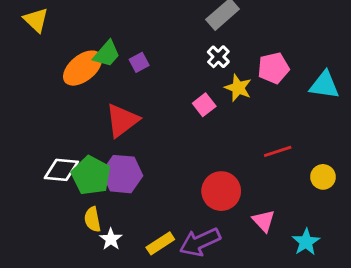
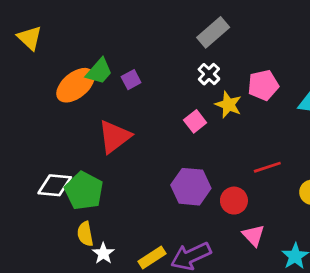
purple hexagon: (122, 174) -> (191, 187), moved
red circle: (221, 191) -> (234, 201), moved, size x0.7

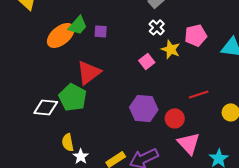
purple square: (131, 80) -> (101, 31), turned 32
green pentagon: (84, 191) -> (73, 97), moved
pink triangle: (253, 235) -> (189, 143), size x1.4

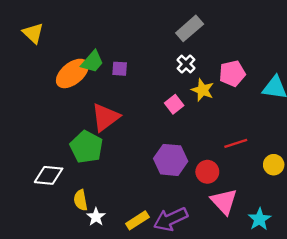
white diamond: (46, 107) -> (49, 175), moved

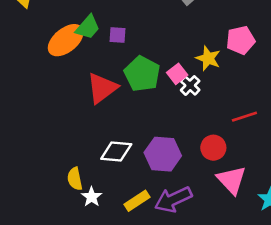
white cross: (186, 64) -> (190, 85), moved
green pentagon: (86, 147) -> (142, 74), moved
purple hexagon: (171, 160) -> (163, 154), moved
white diamond: (49, 175) -> (116, 152), moved

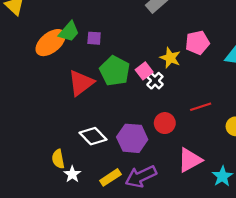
red circle: (213, 148) -> (165, 123), moved
white diamond: (116, 152) -> (93, 136), turned 40
pink triangle: (231, 180) -> (190, 160), turned 44

